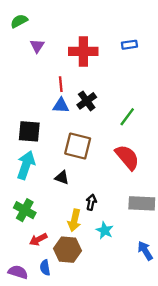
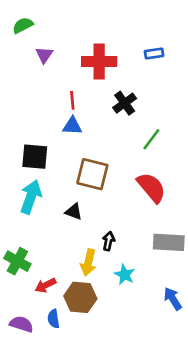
black cross: (87, 101) -> (125, 103), moved
green cross: (25, 210) -> (17, 261), moved

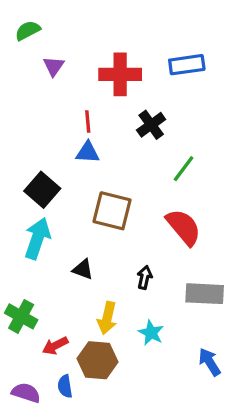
blue rectangle: (154, 53) -> (187, 65), size x1.5
black square: (35, 157) -> (42, 190), turned 36
black triangle: (74, 212) -> (83, 269), moved
black arrow: (108, 241) -> (145, 277), moved

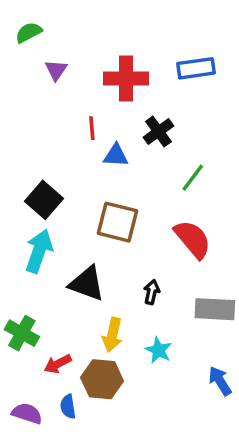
blue triangle: (88, 152) -> (116, 155), moved
black triangle: (83, 269) -> (87, 284), size x1.6

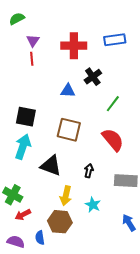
red line: (92, 128) -> (32, 59), moved
black square: (44, 200) -> (26, 117), turned -30
red arrow: (58, 364) -> (23, 215), moved

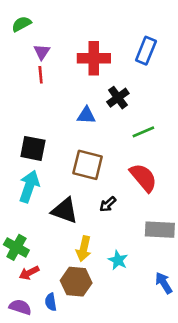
blue rectangle: (115, 40) -> (146, 51), turned -60
green line: (113, 104) -> (143, 132), turned 30
black arrow: (89, 171) -> (108, 204), moved, turned -144

